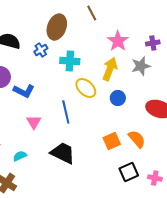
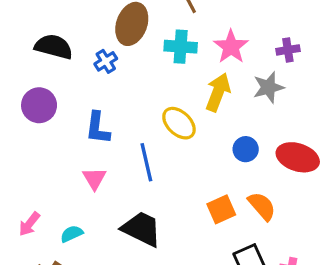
cyan cross: (70, 61) -> (181, 47), moved
blue L-shape: (24, 91) -> (98, 128), moved, turned 70
blue circle: (118, 98) -> (246, 149), moved

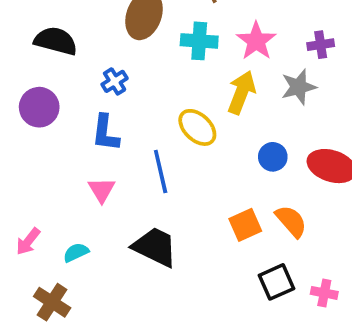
blue cross: (106, 61) -> (115, 81), moved

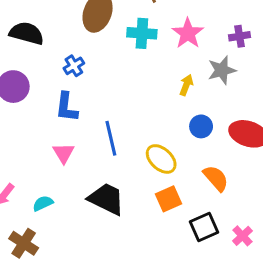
yellow arrow: (242, 92) -> (186, 85), moved, size x0.6
yellow ellipse: (197, 127) -> (161, 159), moved
orange square: (245, 225) -> (169, 199), moved
pink cross: (324, 293) -> (242, 236), turned 36

